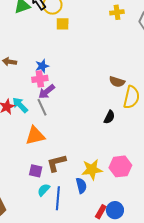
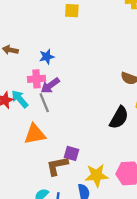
pink cross: (40, 79) -> (36, 79), moved
black semicircle: (109, 117) -> (119, 118), size x1.5
purple square: (36, 171) -> (72, 153), moved

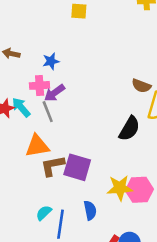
purple square: (72, 153) -> (77, 167), size x1.6
brown L-shape: (57, 166) -> (53, 166), moved
yellow star: (97, 175) -> (120, 188), moved

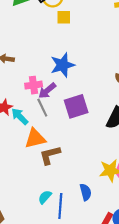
blue star: (51, 61) -> (63, 65), moved, size x1.6
cyan arrow: (21, 107) -> (20, 116), moved
purple square: (77, 167) -> (76, 106), moved, turned -30

